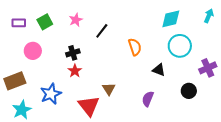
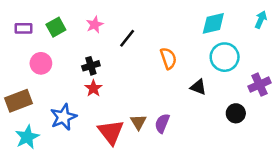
brown triangle: (109, 89) -> (138, 122), moved
purple semicircle: (148, 99) -> (162, 123), moved

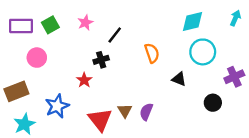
purple rectangle: (23, 28) -> (21, 26), size x1.5
black cross: (91, 66) -> (101, 60), moved

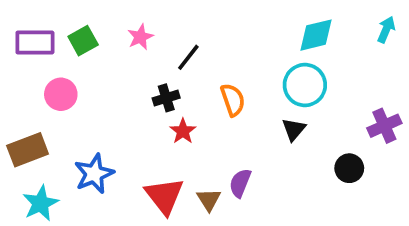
cyan circle: (203, 52) -> (305, 85), moved
orange semicircle: (152, 53) -> (233, 100), moved
black triangle: (179, 79) -> (294, 129), turned 49
red star: (84, 80) -> (183, 131), moved
brown triangle: (125, 111) -> (209, 200), moved

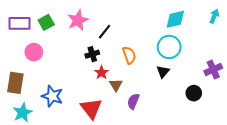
pink star: (140, 37) -> (78, 20), size x1.5
brown rectangle: (28, 150) -> (15, 83), turned -60
blue star: (94, 174) -> (52, 96), turned -30
brown triangle: (209, 200) -> (116, 85), moved

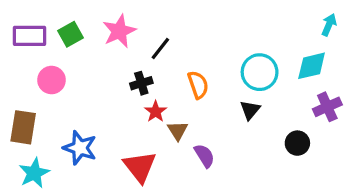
cyan diamond: (175, 19) -> (312, 66), moved
purple semicircle: (133, 101) -> (204, 156), turned 126

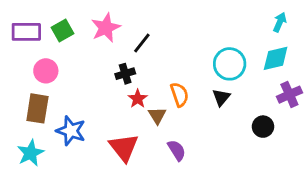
cyan arrow: (329, 25) -> (280, 22), moved
orange semicircle: (198, 85) -> (179, 95), moved
brown rectangle: (23, 127) -> (37, 108), moved
purple semicircle: (204, 156) -> (177, 150), moved

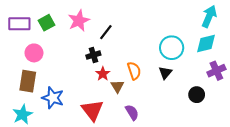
cyan arrow: (280, 22) -> (209, 16), size x1.5

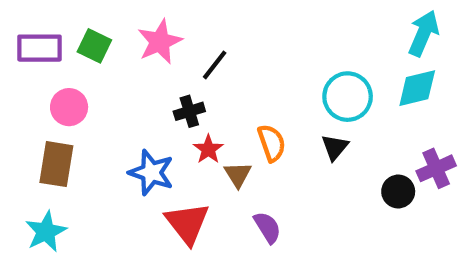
green square: (46, 23) -> (94, 46), turned -35
purple cross: (216, 71) -> (436, 168), moved
blue star: (53, 98) -> (151, 173), moved

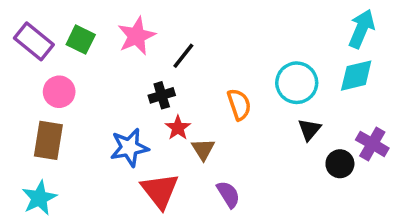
purple rectangle: (40, 48) -> (34, 41), turned 39
orange semicircle: (272, 143) -> (239, 104), moved
black triangle: (335, 147) -> (309, 130), moved
purple cross: (436, 168) -> (372, 144), turned -36
blue star: (151, 173) -> (129, 148), turned -30

